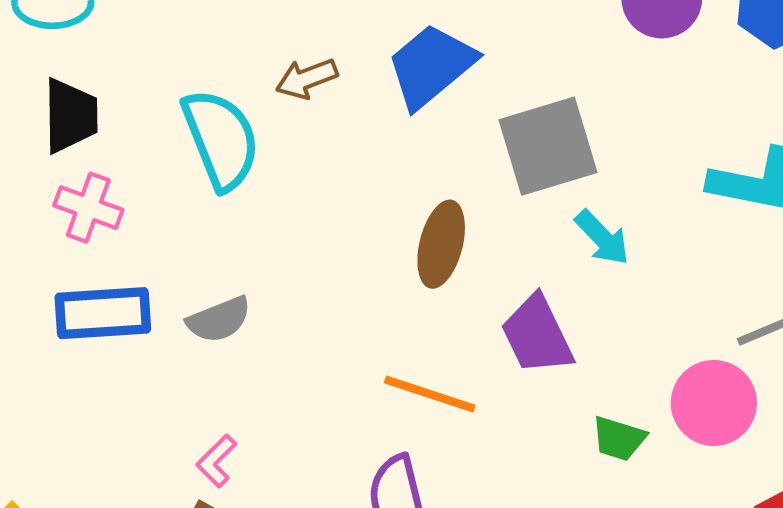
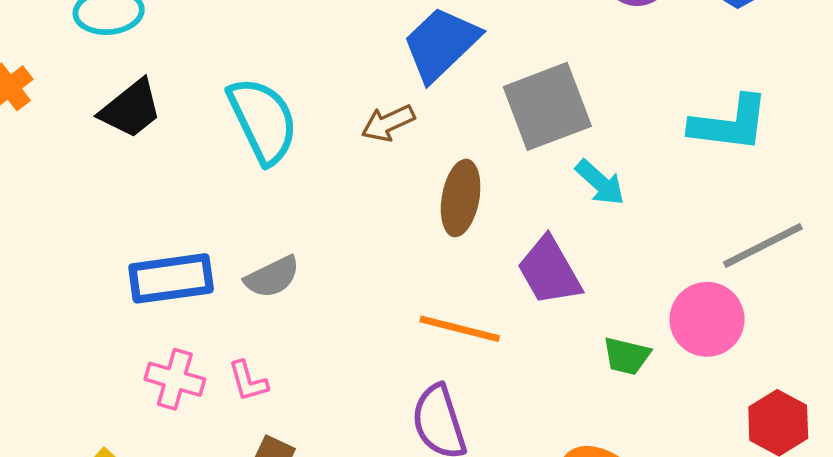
brown arrow: (307, 79) -> (388, 123), moved
black trapezoid: (70, 116) -> (131, 109), turned 56
pink cross: (88, 208) -> (175, 379), moved
pink L-shape: (216, 461) -> (248, 381), moved, turned -57

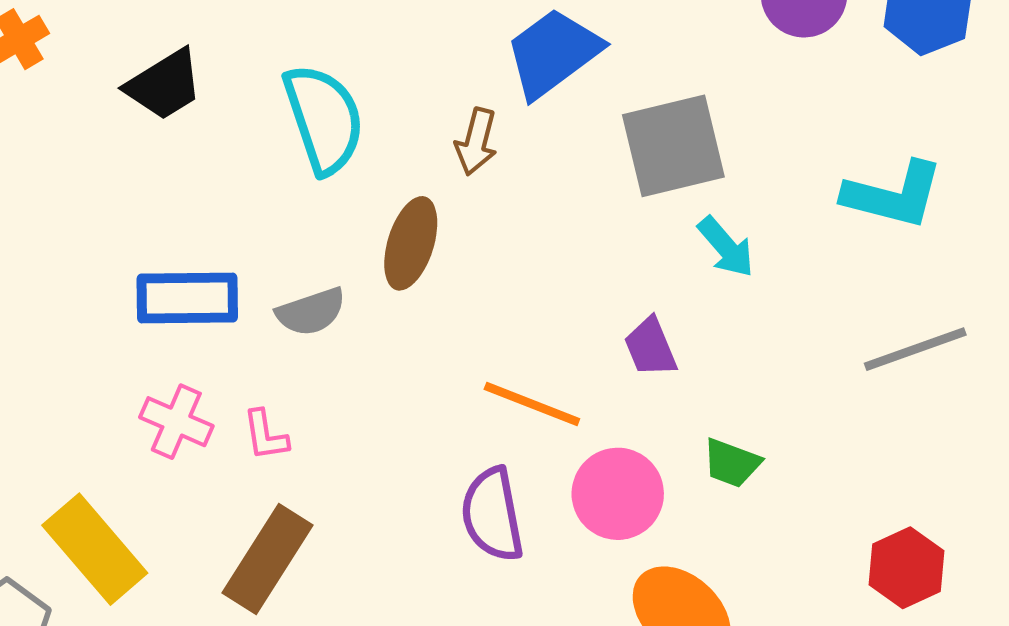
brown arrow: (388, 123) -> (476, 142), turned -58
brown ellipse: (461, 198) -> (411, 243), moved
purple trapezoid: (549, 271) -> (650, 347), size x0.7
pink circle: (707, 319) -> (618, 494), moved

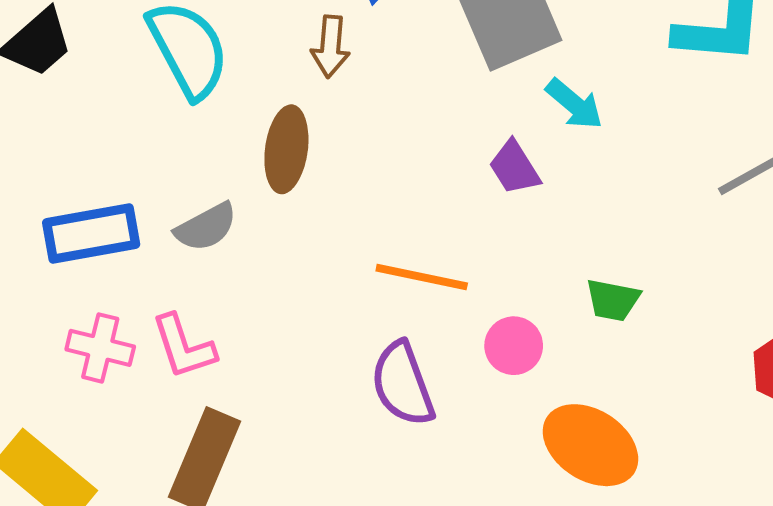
purple trapezoid: (650, 347) -> (515, 168), moved
pink L-shape: (265, 435) -> (184, 347), size x1.4
pink circle: (618, 494) -> (514, 346), size x0.7

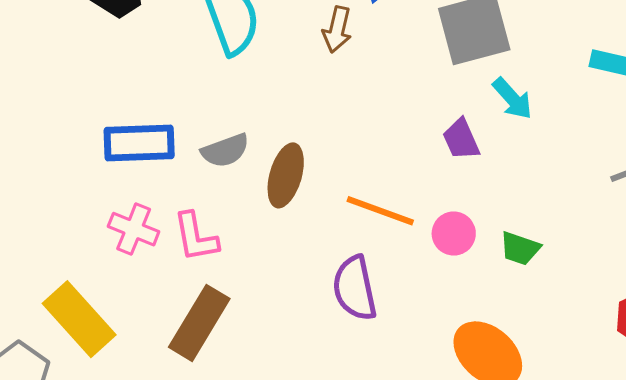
brown ellipse: (286, 149) -> (286, 175), moved
pink circle: (514, 346) -> (454, 234), moved

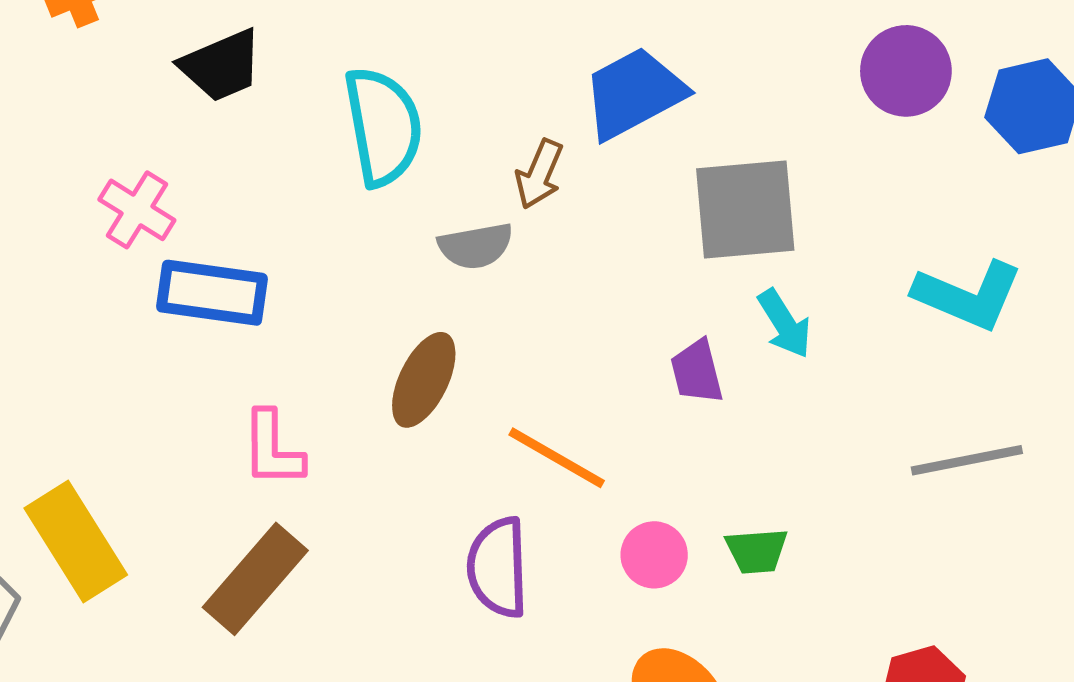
gray semicircle: (225, 150) -> (476, 246), moved
pink cross: (134, 229) -> (137, 210), moved
pink circle: (454, 234) -> (654, 555), moved
green trapezoid: (520, 248) -> (757, 551), turned -33

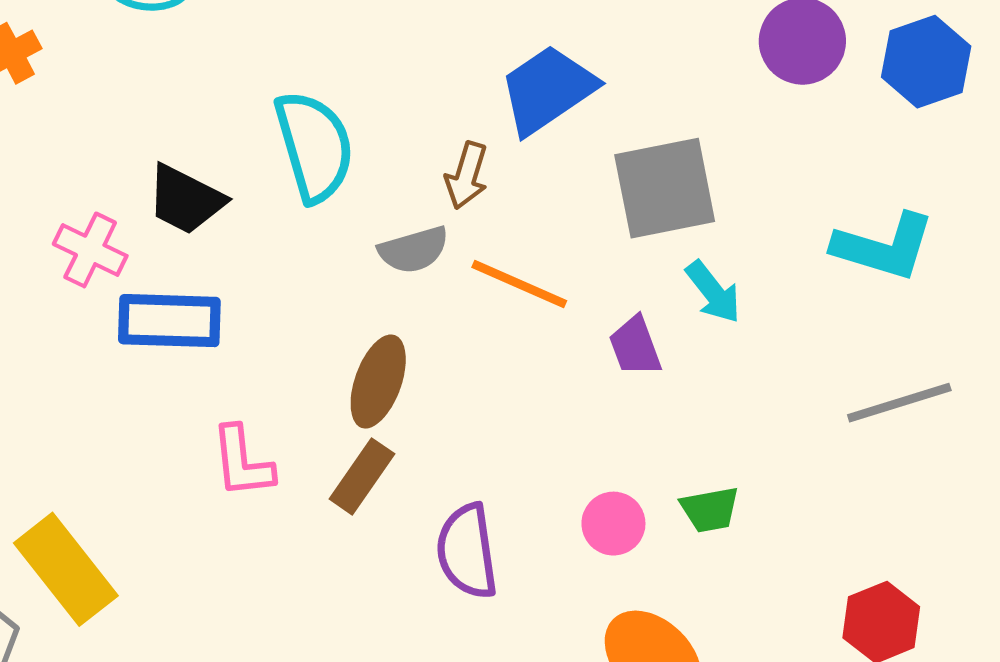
black trapezoid: (221, 66) -> (185, 199), moved, turned 56
orange line: (557, 458) -> (519, 284), moved
brown rectangle: (255, 579) -> (362, 476), moved, size x0.7

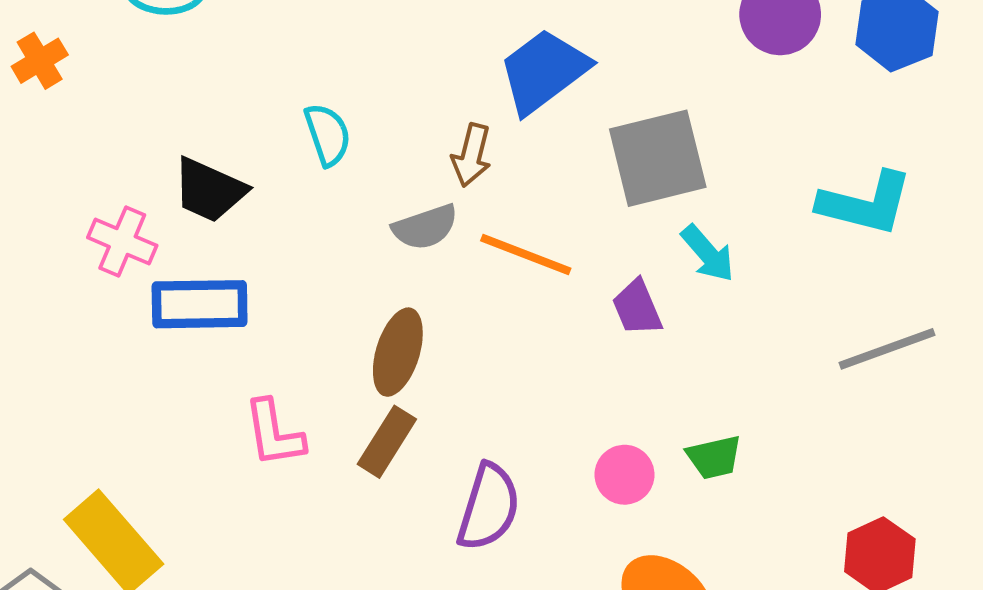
cyan semicircle: (314, 146) -> (328, 135), size x0.6
purple semicircle: (467, 551) -> (489, 507), turned -152

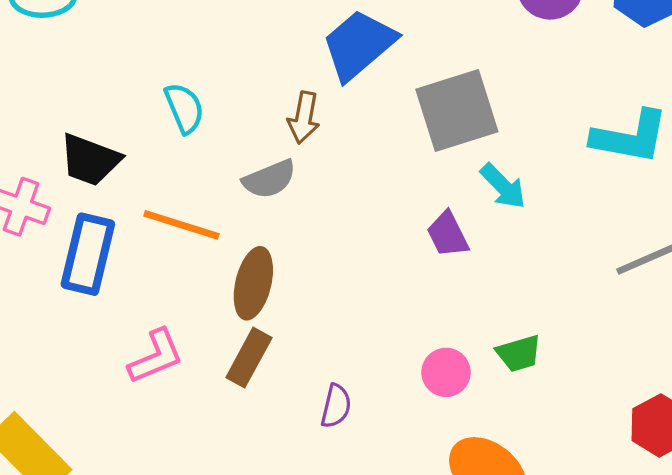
orange line: (526, 254) -> (181, 225), moved
blue rectangle: (200, 304) -> (88, 254), turned -72
pink L-shape: (274, 433) -> (156, 357), turned -100
purple semicircle: (489, 507) -> (336, 406), size x0.6

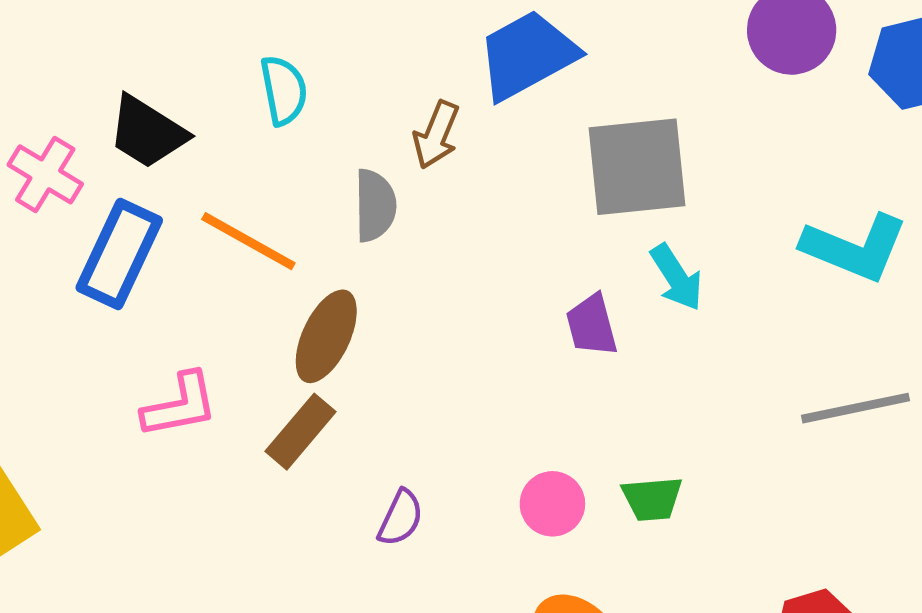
gray semicircle: (269, 179) -> (375, 205), turned -80

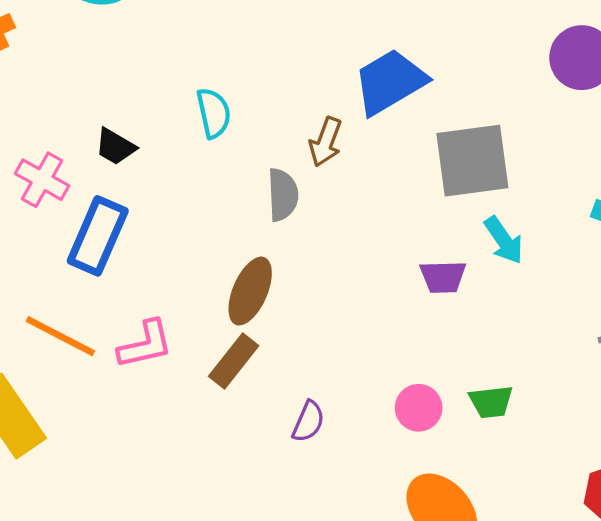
black trapezoid: (147, 132) -> (115, 147), size x0.7
orange line: (248, 241) -> (60, 336), moved
purple trapezoid: (592, 325) -> (443, 277), turned -75

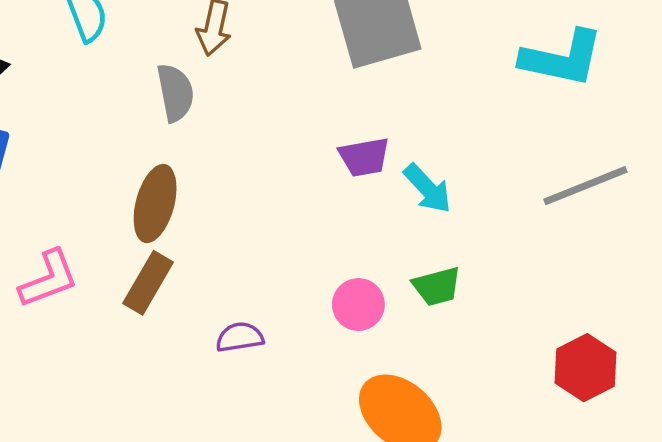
cyan arrow: (504, 240) -> (428, 188), moved
purple semicircle: (308, 421) -> (240, 337), turned -114

